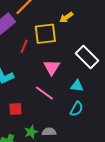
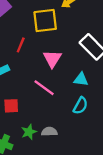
red line: (24, 46) -> (21, 45), moved

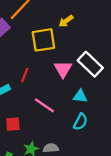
red line: (21, 45) -> (25, 75), moved
pink triangle: (52, 59) -> (63, 69), moved

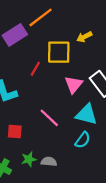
red line: (25, 75) -> (35, 69), moved
cyan triangle: (80, 96) -> (86, 114), size x1.5

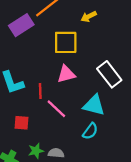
yellow arrow: (84, 37) -> (89, 16), moved
red line: (35, 69) -> (40, 91), moved, turned -32
pink triangle: (74, 84) -> (66, 74), moved, turned 36

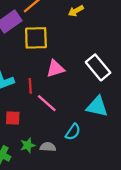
yellow square: (66, 42) -> (36, 38), moved
cyan triangle: (94, 105) -> (97, 107), moved
cyan semicircle: (90, 131) -> (73, 132), moved

